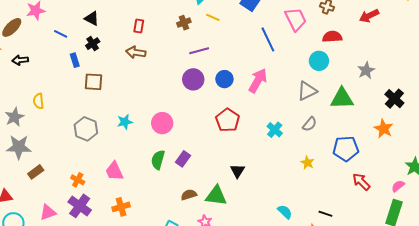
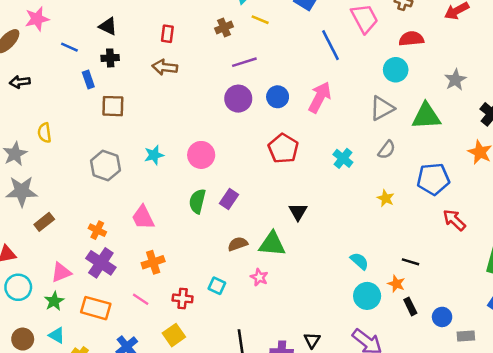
black cross: (93, 44) -> (110, 58), turned 32

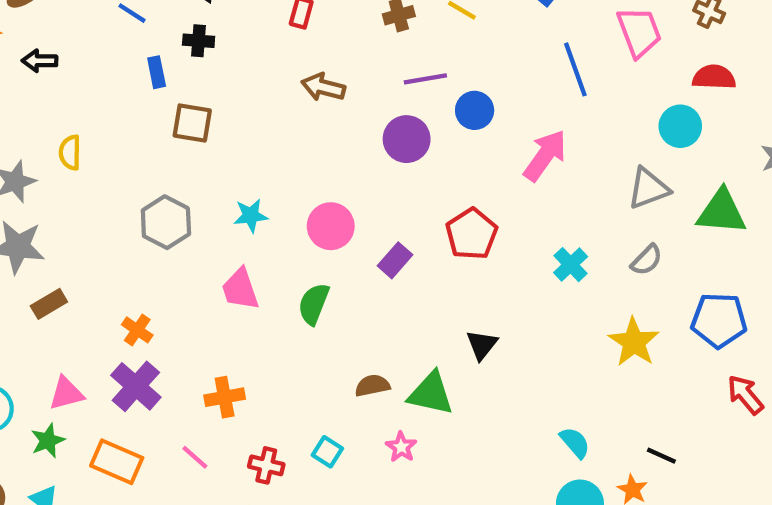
brown arrow: (165, 67) -> (323, 87), moved
blue circle: (278, 97) -> (475, 110), moved
yellow star: (386, 198) -> (634, 342), size x1.6
purple rectangle: (229, 199) -> (395, 260), moved
pink trapezoid: (143, 217) -> (240, 289), moved

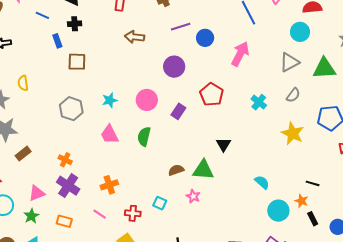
purple circle: (407, 139) -> (174, 67), moved
cyan semicircle: (575, 443) -> (262, 182), moved
orange rectangle: (117, 462) -> (64, 221), size x0.7

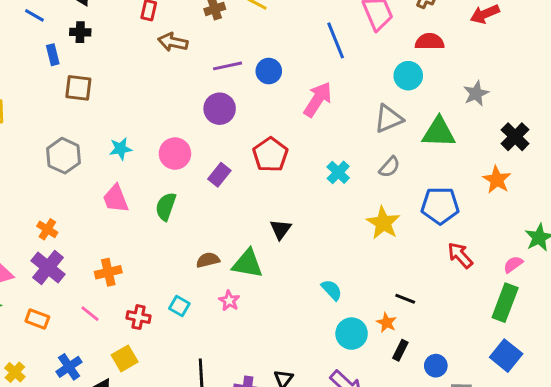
purple line: (181, 27) -> (228, 66), moved
brown arrow: (134, 37) -> (173, 42), moved
black rectangle: (313, 219) -> (400, 350), turned 48

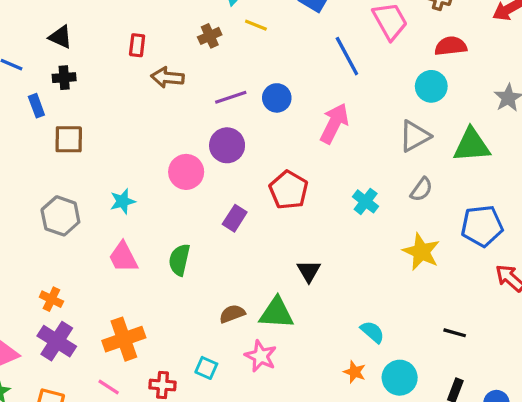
pink circle: (175, 154) -> (186, 172), moved
orange cross: (108, 272) -> (124, 339), size x1.4
pink star: (229, 301) -> (261, 356), size x1.4
orange star: (387, 323) -> (355, 372), moved

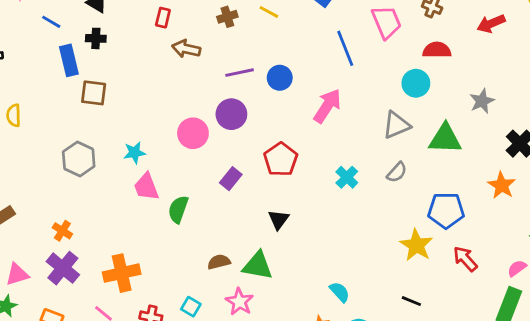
blue rectangle: (36, 106) -> (69, 60), size x1.5
yellow star: (421, 252) -> (416, 245), moved
pink trapezoid: (123, 257) -> (146, 187), moved
black triangle: (309, 271) -> (279, 220), moved

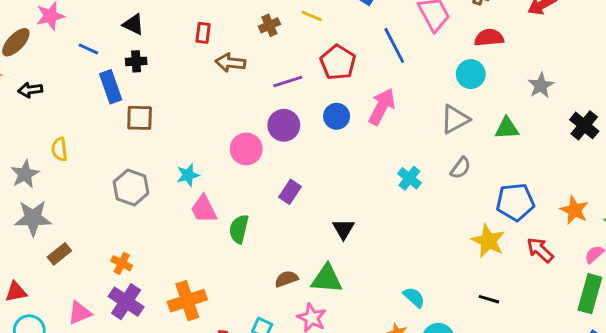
blue circle: (280, 78) -> (337, 116), moved
green triangle: (445, 139) -> (507, 128), size x0.7
red pentagon: (281, 159) -> (338, 62), moved
orange star: (502, 185) -> (574, 210), moved

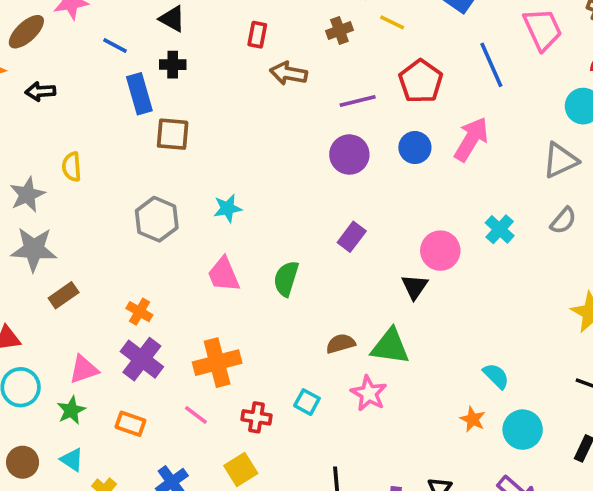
pink circle: (246, 149) -> (440, 251), moved
pink trapezoid: (204, 209) -> (224, 274), moved

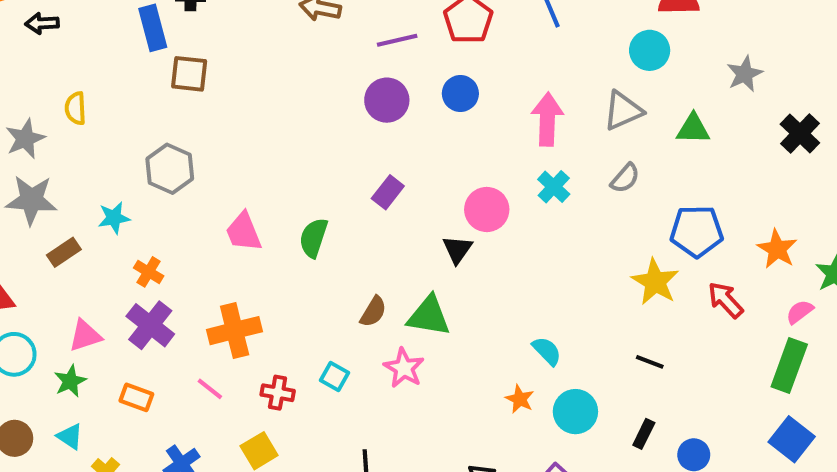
pink arrow: (471, 139) -> (547, 119), moved, turned -30
cyan star: (228, 208) -> (114, 218), moved
brown semicircle: (341, 344) -> (373, 312), turned 136

